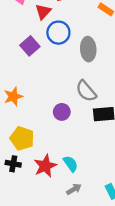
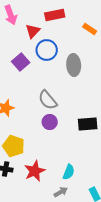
gray semicircle: (86, 91) -> (48, 100), moved
cyan semicircle: (71, 164) -> (69, 172), moved, turned 56

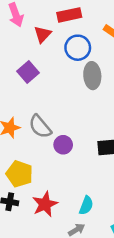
blue circle: (47, 50) -> (78, 48), moved
gray semicircle: (48, 100) -> (40, 127), moved

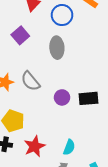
gray ellipse: (92, 76) -> (57, 48), moved
purple circle: (63, 145) -> (62, 97), moved

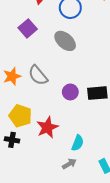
gray ellipse: (57, 48) -> (65, 41), turned -45
red star: (35, 146) -> (47, 127), moved

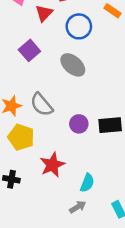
yellow pentagon: (20, 116) -> (21, 137), moved

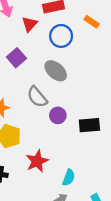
gray semicircle: (42, 105) -> (37, 97), moved
purple circle: (79, 124) -> (58, 115), moved

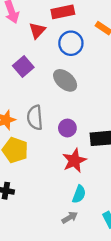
gray semicircle: (37, 97) -> (35, 118), moved, turned 35
red star: (37, 161) -> (74, 161), moved

